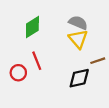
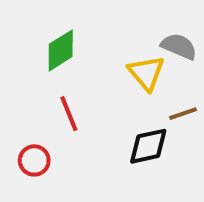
gray semicircle: (78, 23) -> (179, 46), moved
red circle: (18, 73) -> (34, 160), moved

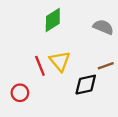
green diamond: (61, 50) -> (53, 20), moved
yellow triangle: (146, 73) -> (60, 61), moved

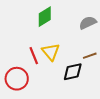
gray semicircle: (103, 27) -> (88, 23), turned -48
red circle: (20, 93) -> (17, 79), size x1.5

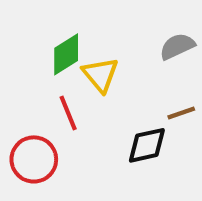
green diamond: (45, 17) -> (66, 54), moved
yellow triangle: (51, 52) -> (100, 75), moved

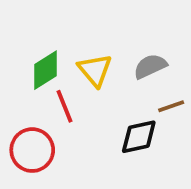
gray semicircle: (177, 46) -> (150, 66), moved
green diamond: (66, 54) -> (46, 70), moved

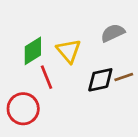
gray semicircle: (150, 66) -> (113, 33), moved
black diamond: (139, 137) -> (100, 80), moved

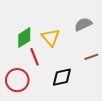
black diamond: (100, 80) -> (62, 77), moved

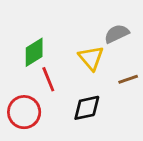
yellow triangle: (51, 38) -> (91, 58), moved

